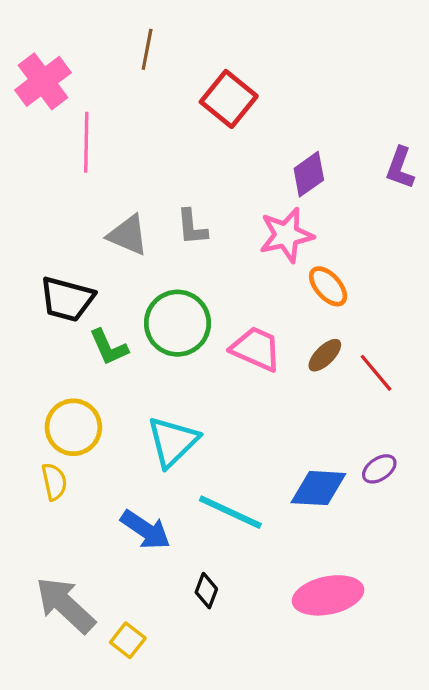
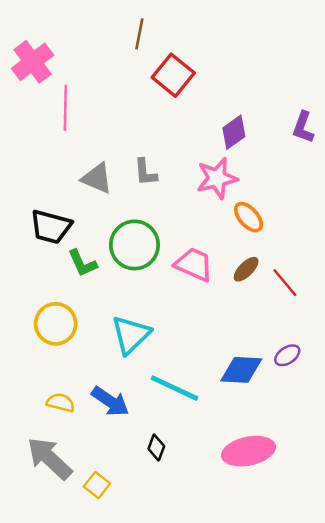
brown line: (147, 49) -> (139, 34), moved
yellow semicircle: (54, 482) -> (60, 403), moved, turned -64

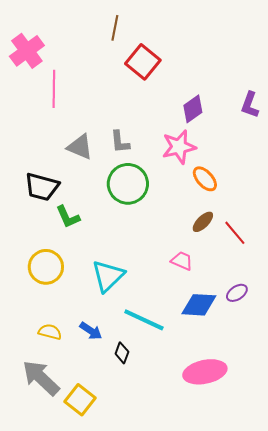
green circle: (134, 245) -> (128, 184), moved
pink trapezoid: (194, 264) -> (182, 261), moved, size x0.7
blue arrow: (110, 401) -> (91, 331), size x0.7
black diamond: (156, 447) -> (122, 353), moved
yellow square: (97, 485) -> (80, 400), size x1.4

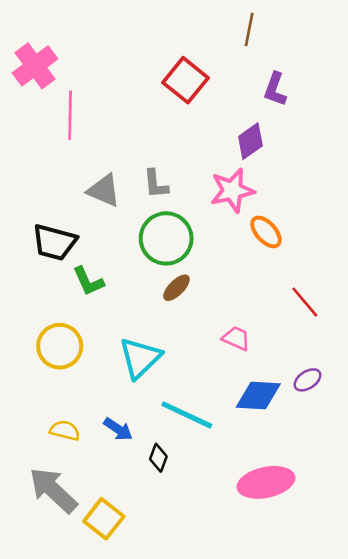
brown line: (115, 28) -> (249, 30), moved
purple L-shape: (250, 105) -> (275, 89), moved
brown ellipse: (203, 222) -> (176, 288), moved

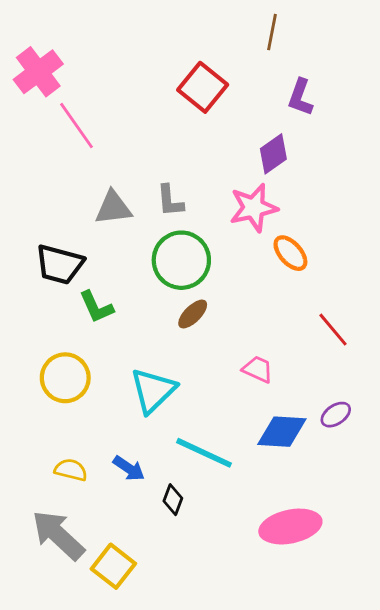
pink line: (70, 115) -> (77, 126), turned -36
gray triangle: (104, 190) -> (113, 208), turned -30

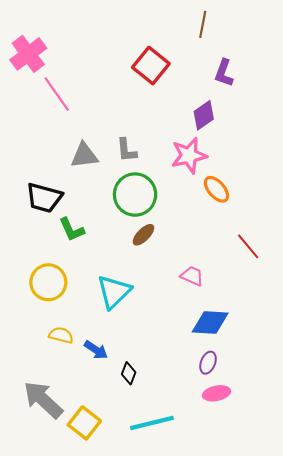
purple ellipse: (336, 415) -> (208, 363), moved, turned -35
cyan line: (204, 453) -> (152, 423), moved, turned -39
yellow semicircle: (71, 470) -> (61, 335), moved
pink ellipse: (290, 527) -> (216, 393), size x0.6

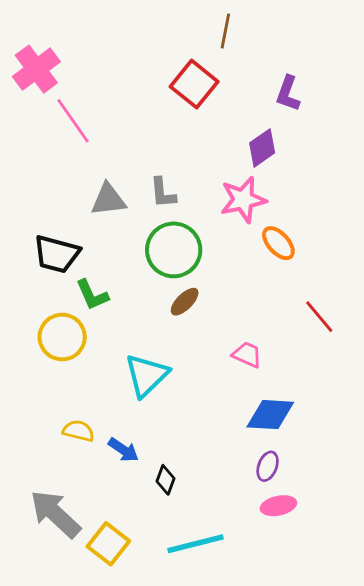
brown line: (203, 24) -> (225, 31), moved
yellow circle: (48, 282) -> (62, 337), moved

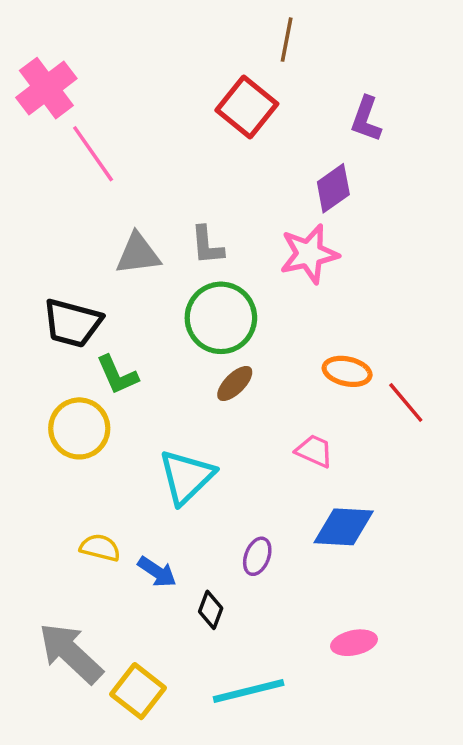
orange ellipse: (278, 243) -> (347, 371), moved, turned -36
purple ellipse: (268, 466) -> (257, 556), moved

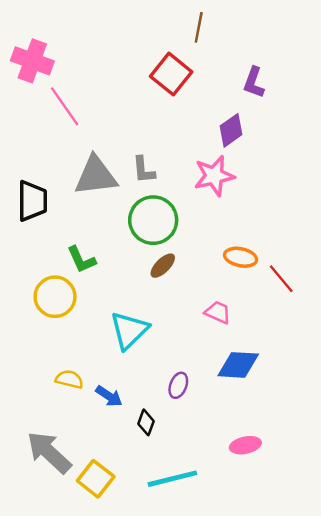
pink cross: (46, 88) -> (32, 61), turned -33
gray triangle: (138, 254) -> (96, 176), size x1.4
black trapezoid: (72, 323) -> (32, 201), moved, turned -105

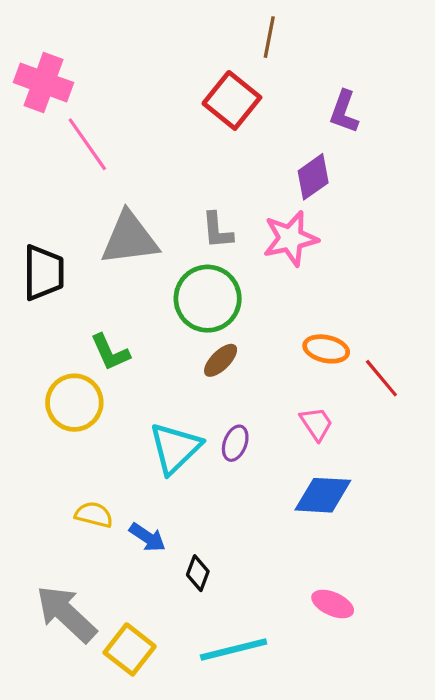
gray L-shape: (144, 170) -> (217, 230), moved
pink trapezoid: (218, 312) -> (316, 424), moved, turned 32
purple ellipse: (178, 385) -> (235, 443), moved
pink ellipse: (245, 445) -> (333, 604), turned 36

